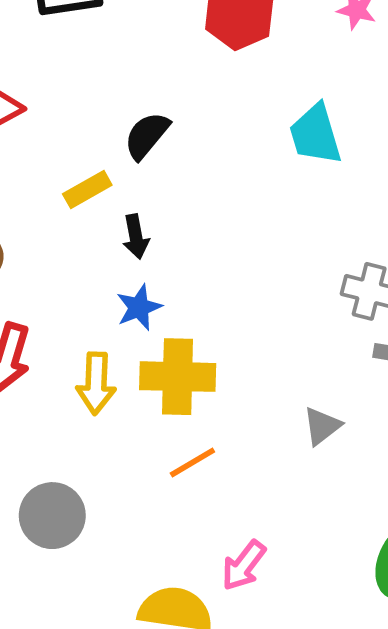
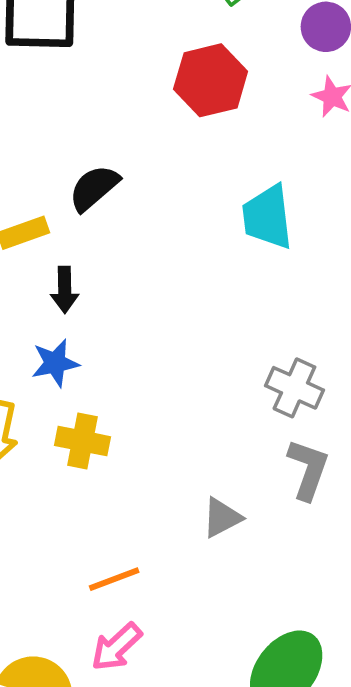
yellow cross: (178, 377) -> (82, 441), size x0.7
orange line: (192, 462) -> (114, 579), moved

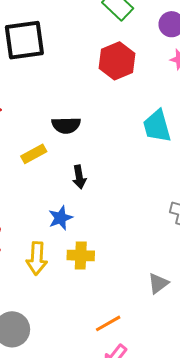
black semicircle: (94, 188) -> (66, 125), turned -132
black arrow: (65, 290) -> (79, 177), moved

